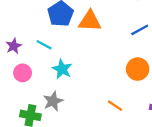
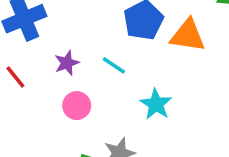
cyan star: (62, 69) -> (156, 104), moved

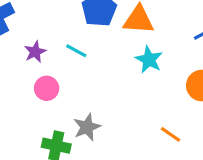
cyan star: (156, 104) -> (149, 60), moved

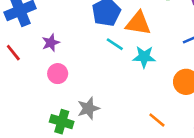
cyan line: (76, 51) -> (115, 44), moved
cyan star: (149, 60) -> (144, 57), turned -30

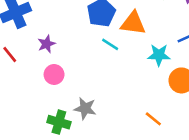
cyan star: (144, 57) -> (159, 55), moved
gray star: (88, 108) -> (85, 108), turned 30

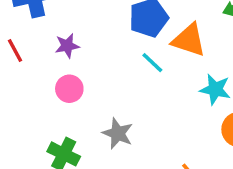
gray star: (85, 108) -> (118, 133), moved

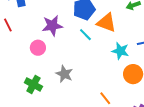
purple star: (67, 46) -> (52, 26), moved, size x1.5

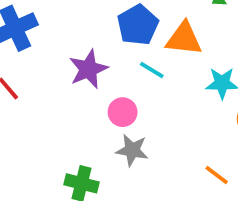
pink circle: (38, 48) -> (123, 112), moved

